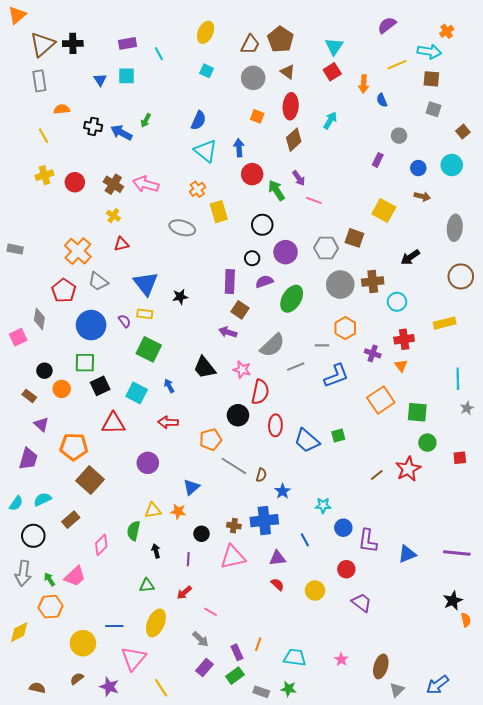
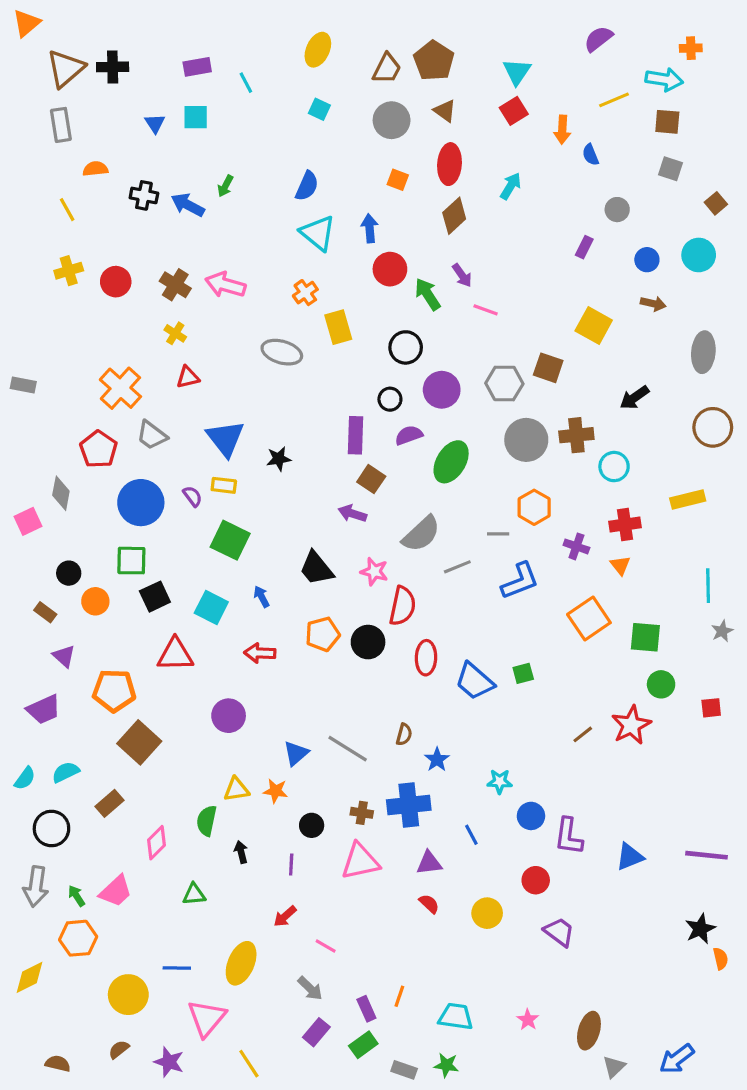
orange cross: (447, 31) -> (691, 48), turned 32
orange pentagon: (211, 440) -> (323, 634), moved
purple trapezoid: (28, 459) -> (44, 709), turned 50
gray line: (234, 466) -> (348, 749), moved
green triangle: (147, 585) -> (194, 894), moved

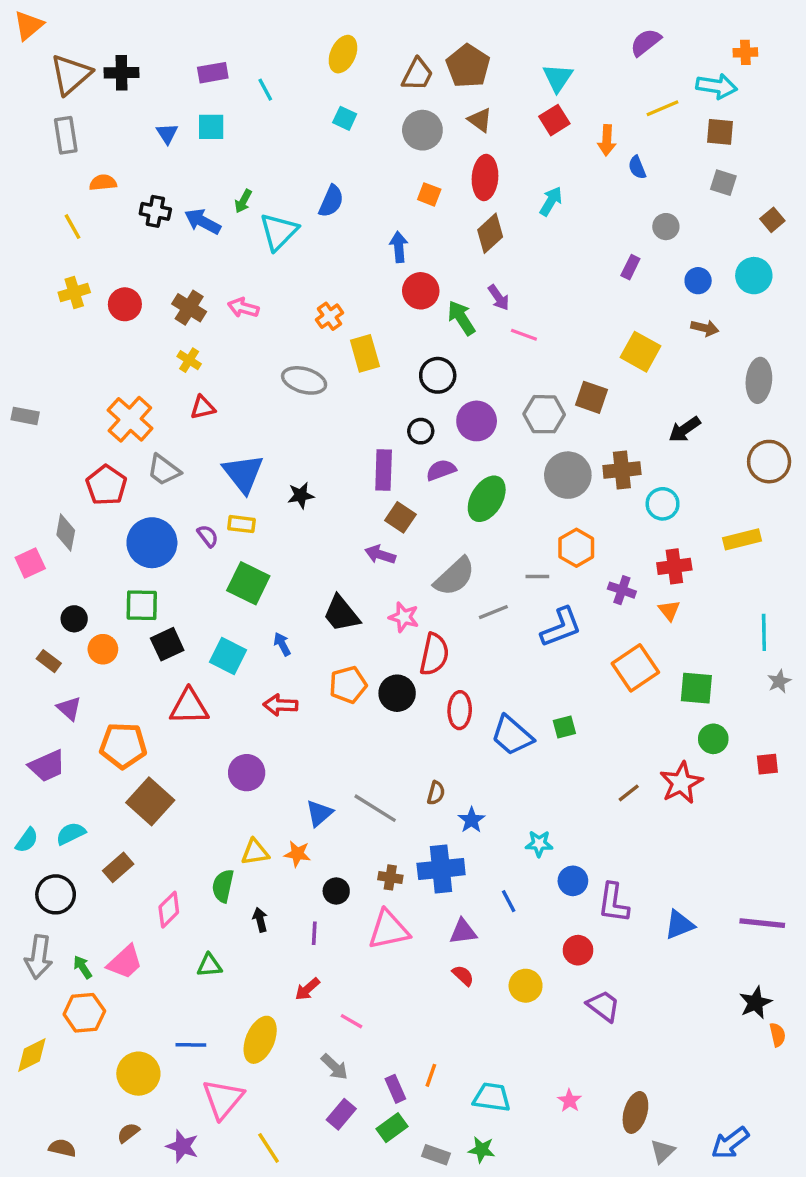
cyan triangle: (318, 233) -> (279, 232), moved, turned 36
pink arrow: (225, 285) -> (243, 308), size x0.7

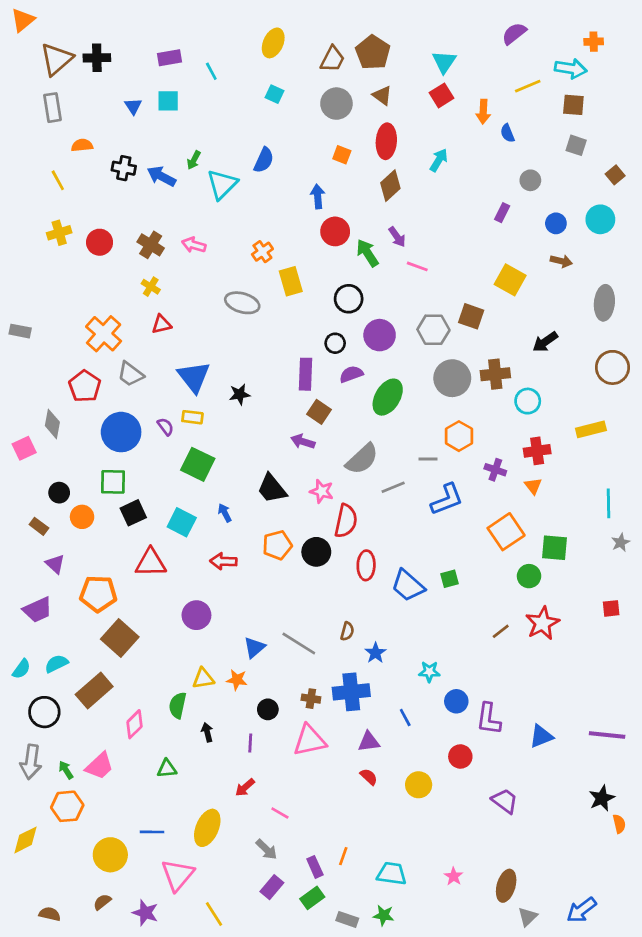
green circle: (713, 739) -> (529, 576), moved
brown rectangle: (118, 867) -> (94, 691), size x1.5
purple trapezoid: (603, 1006) -> (505, 801), moved

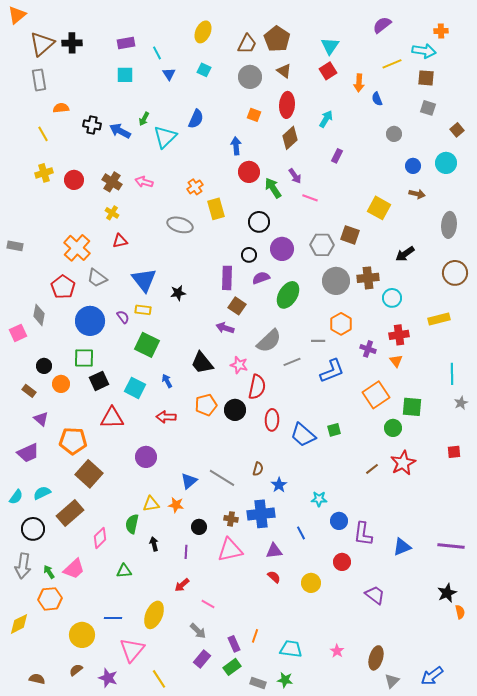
blue triangle: (133, 106) -> (169, 74), moved
purple rectangle: (502, 213) -> (337, 156), moved

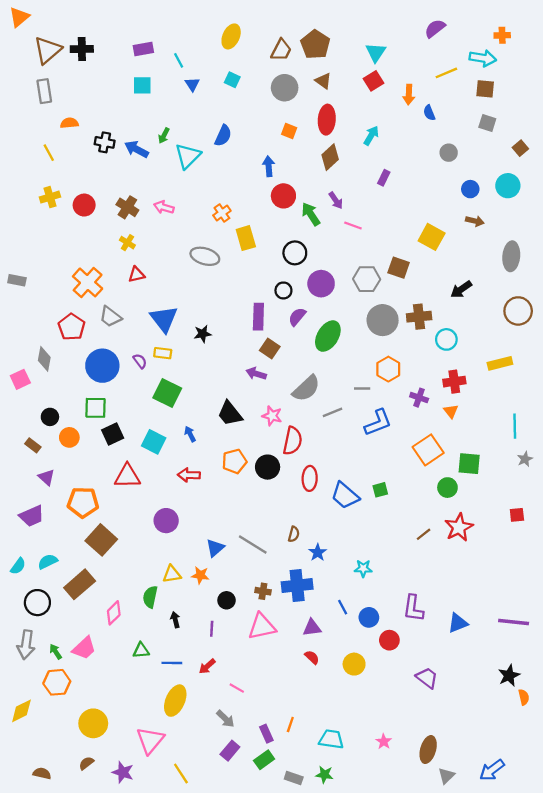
purple semicircle: (261, 278) -> (297, 317), turned -30
blue circle: (339, 521) -> (369, 617), moved
blue line: (113, 618) -> (172, 663), moved

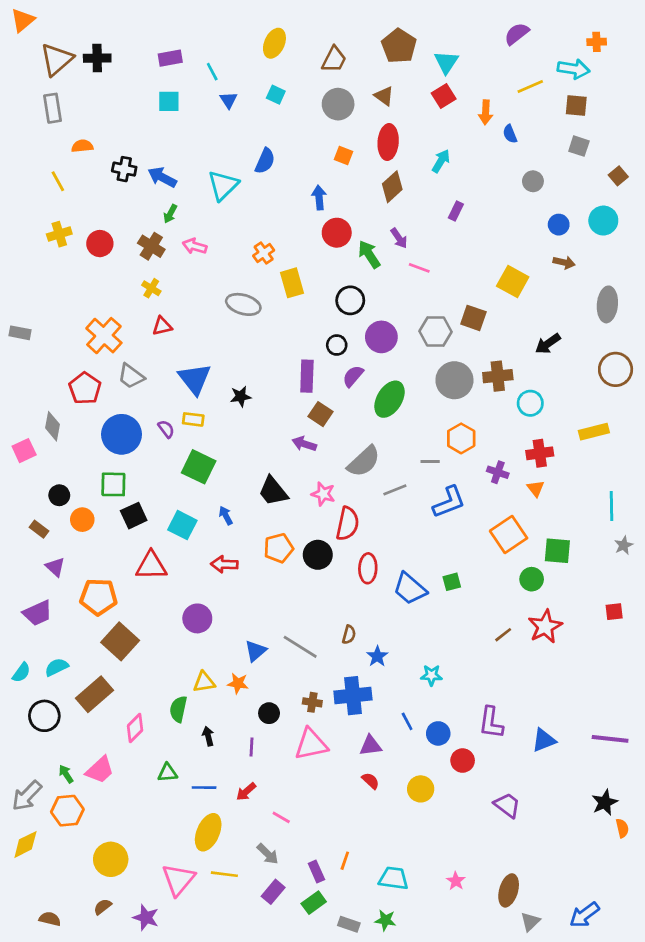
brown pentagon: (315, 44) -> (399, 46), moved
green arrow: (164, 136) -> (170, 214), moved
gray arrow: (26, 645) -> (27, 796), moved, turned 36
yellow line: (181, 773) -> (224, 874), moved, turned -50

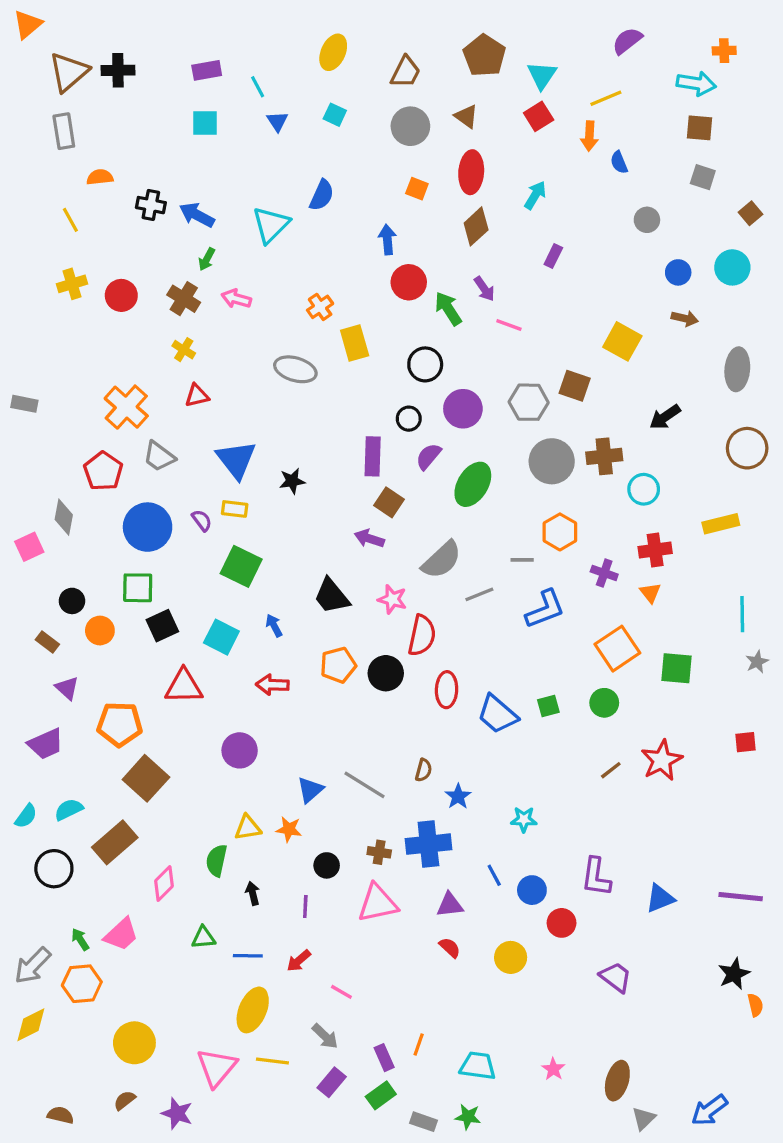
yellow line: (530, 87) -> (606, 98), moved
green circle: (532, 579) -> (604, 703), moved

